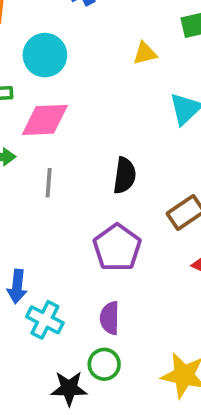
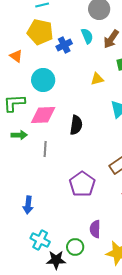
black semicircle: (125, 175) -> (76, 125), moved
purple semicircle: (110, 318) -> (95, 229), moved
cyan cross: (45, 320) -> (40, 240), moved

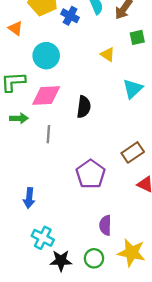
blue cross: (64, 45) -> (70, 16), turned -35
yellow triangle: (97, 79) -> (108, 55), turned 48
green circle: (75, 247) -> (94, 258), moved

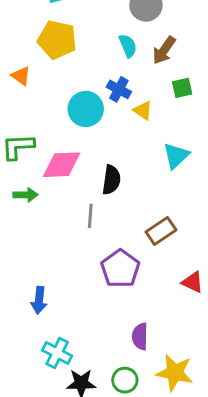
blue cross: (70, 16) -> (119, 89), moved
cyan circle: (46, 56) -> (86, 109), moved
gray line: (48, 134) -> (90, 216), moved
brown rectangle: (133, 152) -> (161, 231), moved

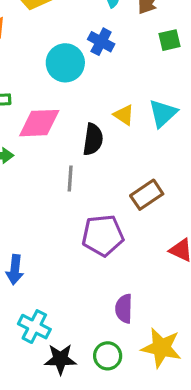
yellow triangle: (143, 110) -> (124, 115), moved
purple pentagon: (120, 269) -> (103, 235), turned 30

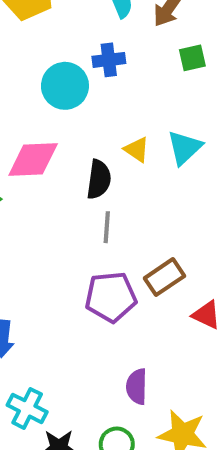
blue cross: (101, 42) -> (109, 60), turned -35
gray line: (70, 178) -> (107, 227), moved
brown rectangle: (147, 195) -> (165, 277), moved

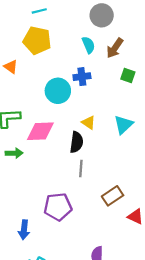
green square: (192, 58) -> (128, 75), turned 32
yellow triangle: (137, 150) -> (88, 123), moved
purple pentagon: (111, 297) -> (58, 207), moved

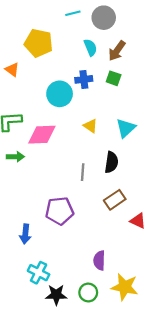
cyan line: (39, 11) -> (73, 13), moved
green square: (128, 75) -> (114, 78), moved
black semicircle: (76, 142) -> (111, 162), moved

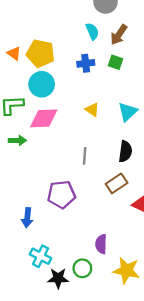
yellow pentagon: (39, 43) -> (40, 53), moved
cyan circle: (60, 94) -> (42, 84), moved
black semicircle: (111, 162) -> (125, 151), moved
green circle: (88, 293) -> (82, 268), moved

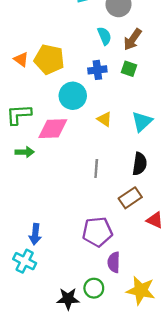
cyan circle: (42, 84) -> (73, 96), moved
purple pentagon: (61, 194) -> (97, 232), moved
cyan cross: (40, 256) -> (25, 261), moved

